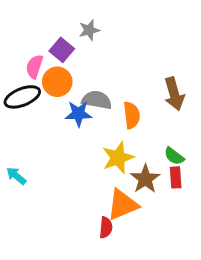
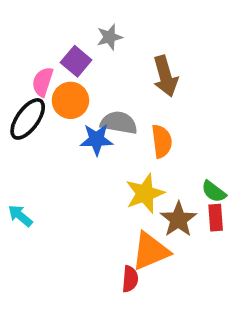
brown arrow: (174, 94) -> (165, 76), moved
black ellipse: (22, 97) -> (28, 119), turned -32

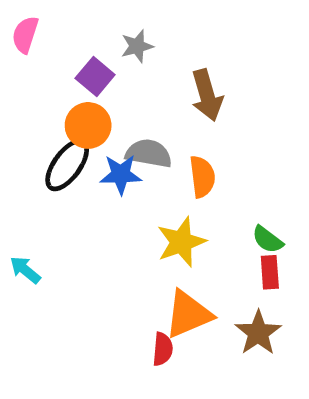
pink semicircle: (43, 82) -> (25, 35), moved
black ellipse: (28, 119) -> (67, 165), moved
brown star: (178, 219) -> (258, 333), moved

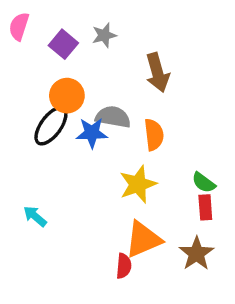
purple square: (95, 77) -> (63, 44), moved
cyan arrow: (25, 270) -> (35, 216), moved

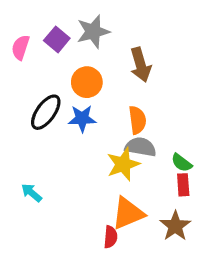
pink semicircle: (19, 26) -> (20, 47), moved
gray star: (104, 35) -> (93, 32), size x1.5
orange circle: (67, 96) -> (87, 82), moved
gray semicircle: (113, 117) -> (141, 147), moved

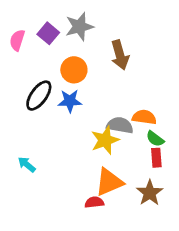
orange semicircle: (137, 120) -> (144, 117), moved, turned -75
red semicircle: (111, 237) -> (94, 202), turned -102

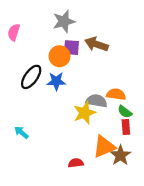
purple square: (48, 33) -> (71, 48), moved, turned -35
brown arrow: (120, 55) -> (96, 44), turned 125
orange triangle: (109, 182) -> (104, 147), moved

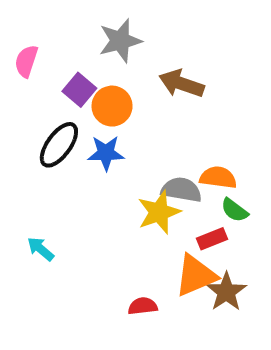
purple square: (71, 48) -> (79, 90), moved, turned 35
red rectangle: (126, 127) -> (212, 239), moved, turned 72

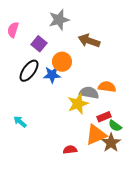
orange circle: (112, 106) -> (62, 62), moved
green semicircle: (234, 210) -> (115, 126), moved

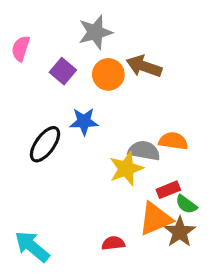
orange circle: (62, 62) -> (108, 74), moved
black ellipse: (29, 71) -> (45, 144), moved
cyan arrow: (20, 122) -> (32, 246), moved, size x1.6

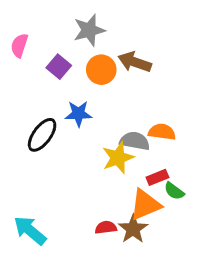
brown star: (180, 232) -> (133, 229), moved

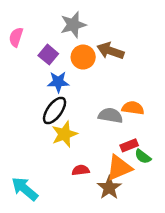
blue star: (79, 114) -> (58, 82), moved
black ellipse: (42, 135) -> (55, 111), moved
yellow star: (118, 158) -> (64, 134), moved
red semicircle: (106, 227) -> (81, 170), moved

